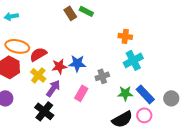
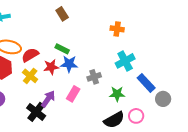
green rectangle: (86, 11) -> (62, 49), moved
orange cross: (125, 36) -> (117, 29), moved
purple arrow: (53, 88) -> (48, 99), moved
blue rectangle: (145, 94) -> (146, 83), moved

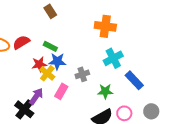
orange cross: (117, 29) -> (105, 26), size x1.5
red semicircle: (30, 55) -> (21, 42), moved
yellow cross: (30, 76) -> (47, 73), moved
gray circle: (163, 99) -> (151, 111), moved

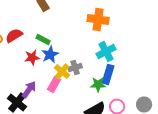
blue star: (57, 61) -> (50, 54), turned -30
yellow cross: (47, 73) -> (62, 72), moved
blue rectangle: (134, 80) -> (108, 74), moved, turned 60

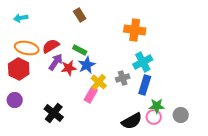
gray cross: (75, 68) -> (123, 78), moved
green star: (98, 84) -> (157, 106), moved
purple arrow: (29, 90) -> (56, 62), moved

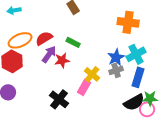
orange ellipse: (27, 48) -> (20, 40), turned -35
blue star: (87, 65) -> (116, 57), moved
black cross: (54, 113) -> (59, 99), moved
black semicircle: (132, 121) -> (134, 102), moved

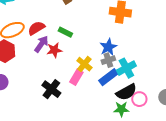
cyan cross: (136, 54) -> (126, 68), moved
blue rectangle: (138, 77) -> (108, 77), moved, turned 36
green star: (150, 98) -> (121, 109), moved

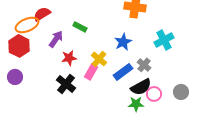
red semicircle: (36, 28) -> (42, 14), moved
red star: (54, 50) -> (69, 58), moved
gray cross: (108, 60) -> (144, 65), moved, turned -32
cyan cross: (126, 68) -> (164, 40), moved

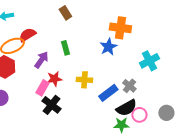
green rectangle: (80, 27) -> (65, 48), turned 48
blue star: (123, 42) -> (108, 47), moved
yellow cross: (99, 59) -> (84, 80), turned -35
pink rectangle: (91, 72) -> (42, 88), moved

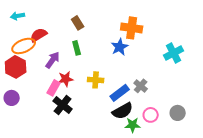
brown rectangle: (65, 13) -> (78, 23), moved
cyan cross: (149, 61) -> (174, 53), moved
black semicircle: (126, 108) -> (123, 111), moved

